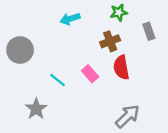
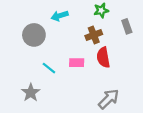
gray circle: (20, 50) -> (34, 35), moved
pink rectangle: (90, 74) -> (77, 63), turned -48

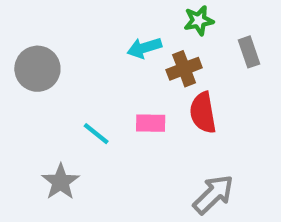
cyan arrow: (60, 16) -> (144, 48), moved
gray circle: (34, 35) -> (37, 69), moved

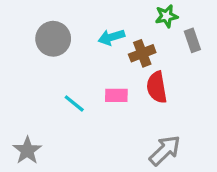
green star: (199, 21) -> (166, 16), moved
gray circle: (37, 69) -> (53, 39), moved
gray star: (61, 182) -> (27, 150), moved

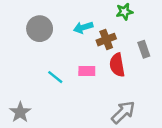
gray rectangle: (192, 40) -> (144, 49), moved

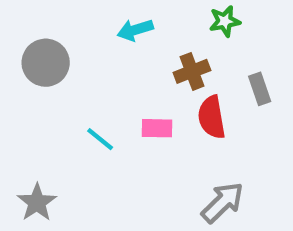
cyan arrow: (83, 27) -> (135, 30), moved
gray circle: (40, 29) -> (46, 63), moved

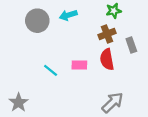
gray circle: (46, 63) -> (37, 21), moved
brown cross: (192, 71) -> (107, 34), moved

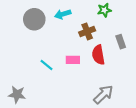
brown cross: (107, 34) -> (87, 31), moved
gray star: (18, 103) -> (17, 94), turned -30

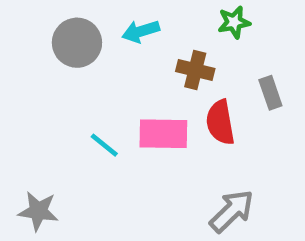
brown cross: (87, 31) -> (195, 70), turned 35
pink rectangle: (73, 60) -> (163, 134), size x1.5

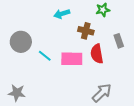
gray circle: (77, 43) -> (21, 42), moved
cyan line: (104, 145) -> (45, 56), moved

